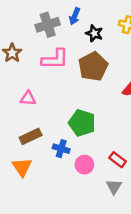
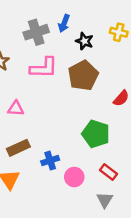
green pentagon: (82, 123) -> (96, 134), moved
blue cross: (61, 149) -> (50, 161), turned -35

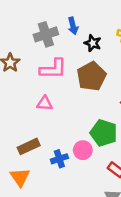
blue arrow: (64, 23) -> (73, 26), turned -35
pink triangle: (16, 108) -> (45, 103), moved
pink circle: (74, 177) -> (83, 150), moved

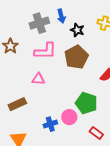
brown rectangle: (29, 146) -> (17, 104), moved

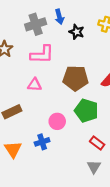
brown pentagon: (76, 57) -> (76, 78), moved, turned 30
pink circle: (69, 117) -> (57, 121), moved
blue cross: (50, 124) -> (42, 142), moved

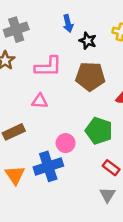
gray cross: (36, 24) -> (16, 30), moved
brown pentagon: (76, 78) -> (90, 76), moved
blue cross: (42, 142) -> (48, 166), size x1.6

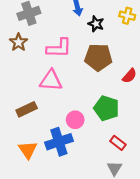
pink triangle: (40, 101) -> (51, 80), size x1.5

